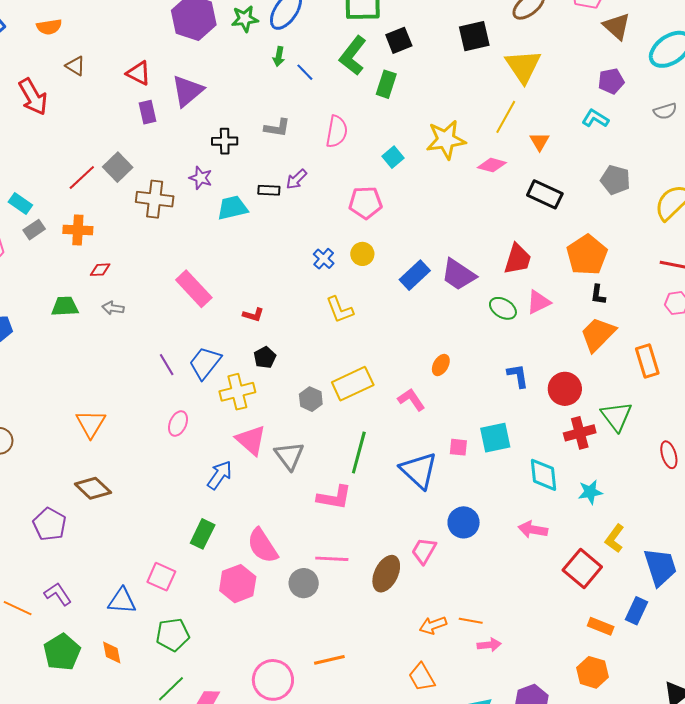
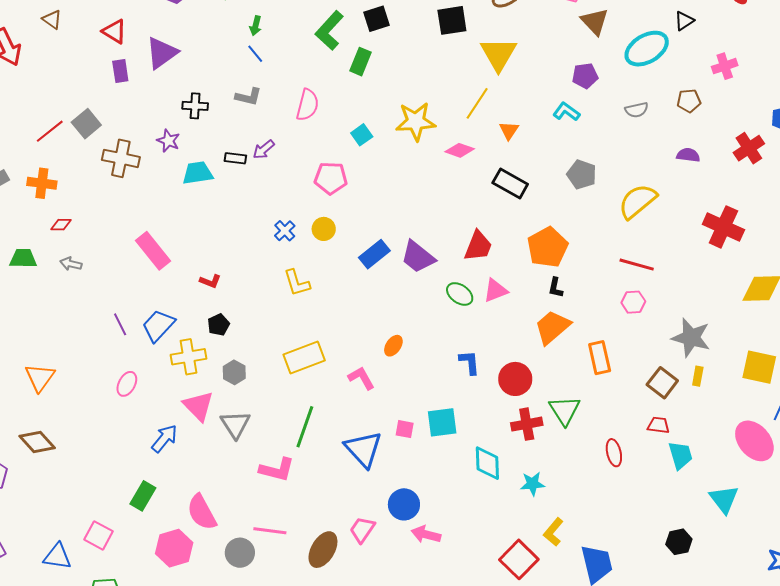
blue line: (305, 72) -> (255, 54), moved
gray hexagon: (311, 399) -> (234, 372), moved
pink arrow: (533, 530) -> (426, 534), moved

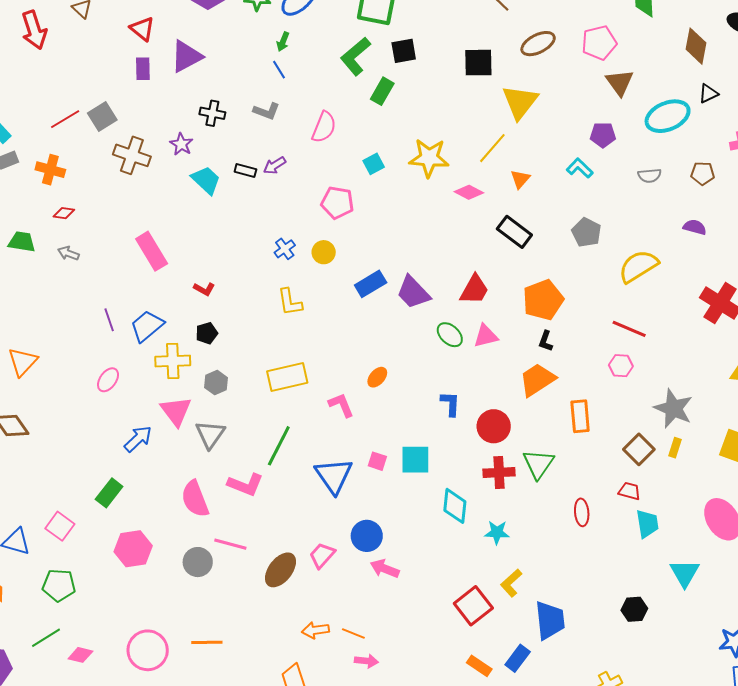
cyan trapezoid: (198, 173) -> (206, 180), turned 44
pink semicircle: (202, 512) -> (195, 499), moved

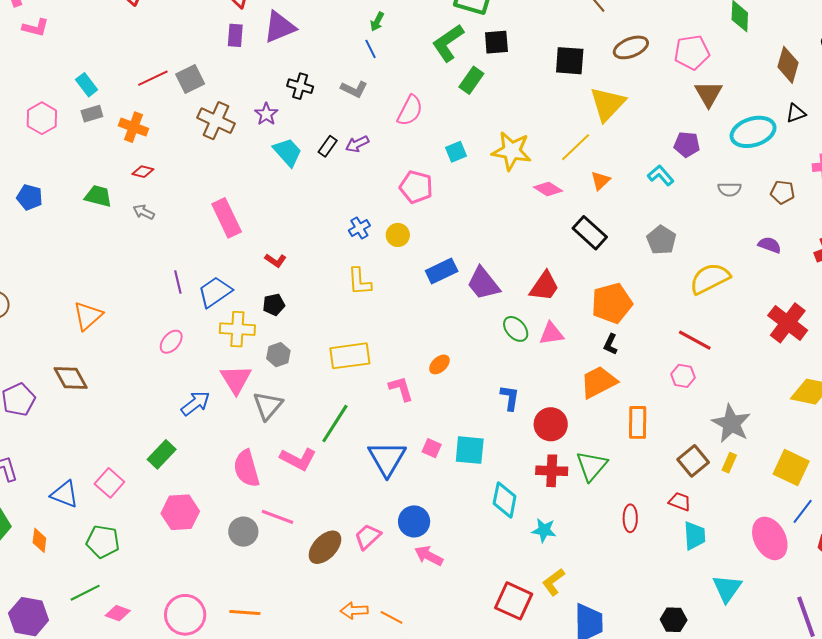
black rectangle: (245, 170) -> (328, 146), turned -75
red square: (473, 606) -> (514, 601), turned -33

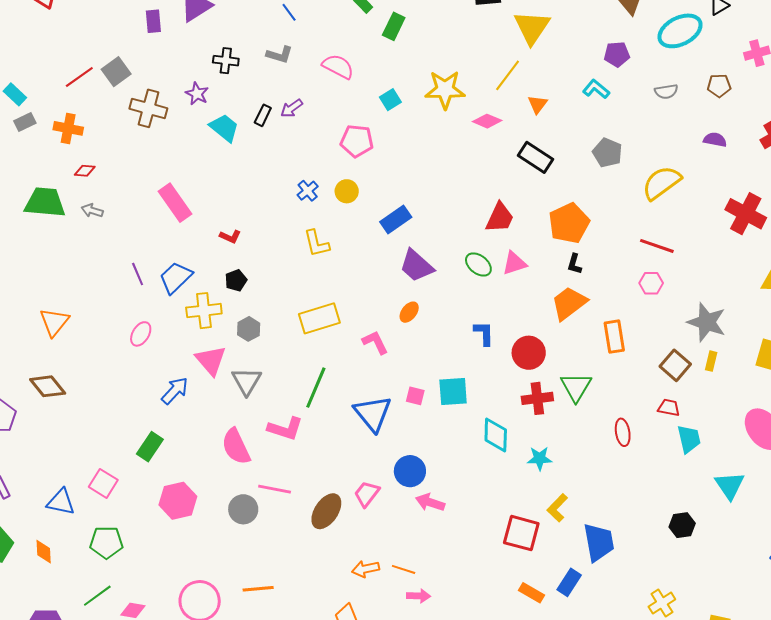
pink semicircle: (410, 111) -> (338, 67), turned -80
green trapezoid: (98, 196) -> (45, 202), size x1.5
purple trapezoid: (483, 283) -> (416, 266), moved

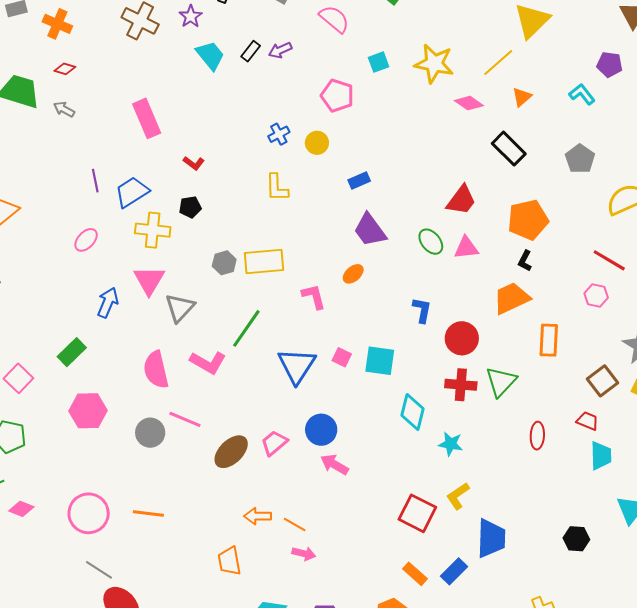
blue rectangle: (396, 219) -> (359, 181), size x0.7
gray hexagon: (249, 329) -> (224, 263), moved
blue arrow: (175, 391) -> (108, 303), turned -32

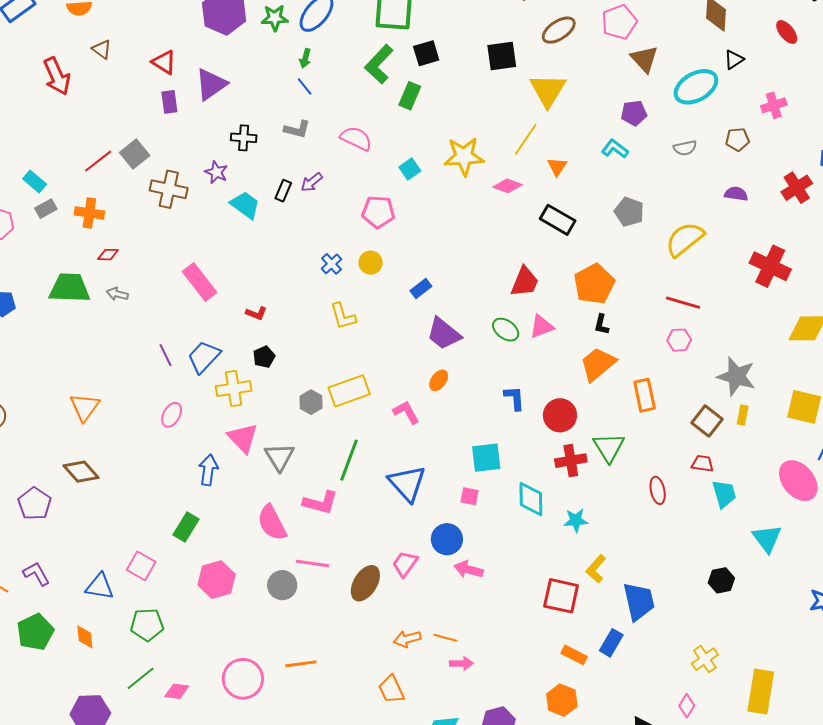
pink square: (342, 357) -> (469, 496), moved

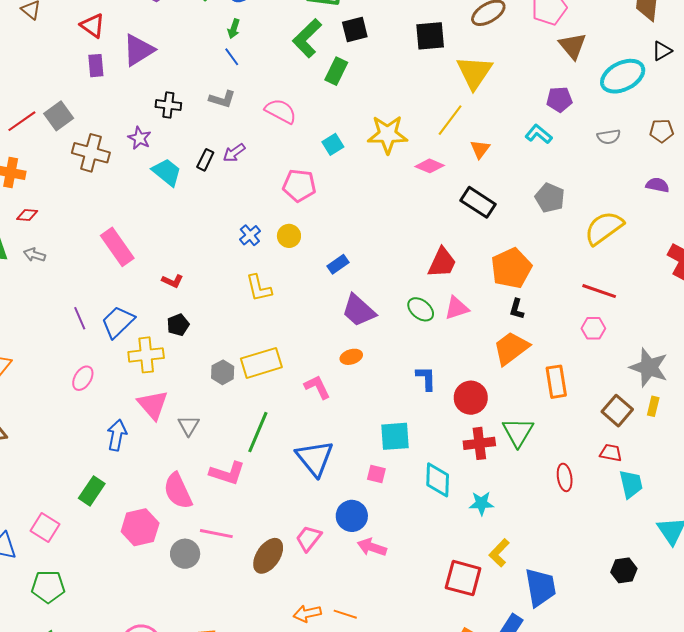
orange ellipse: (439, 380) -> (351, 357), turned 35
gray triangle: (279, 457) -> (189, 426), size x0.7
pink hexagon: (217, 580) -> (140, 527), moved

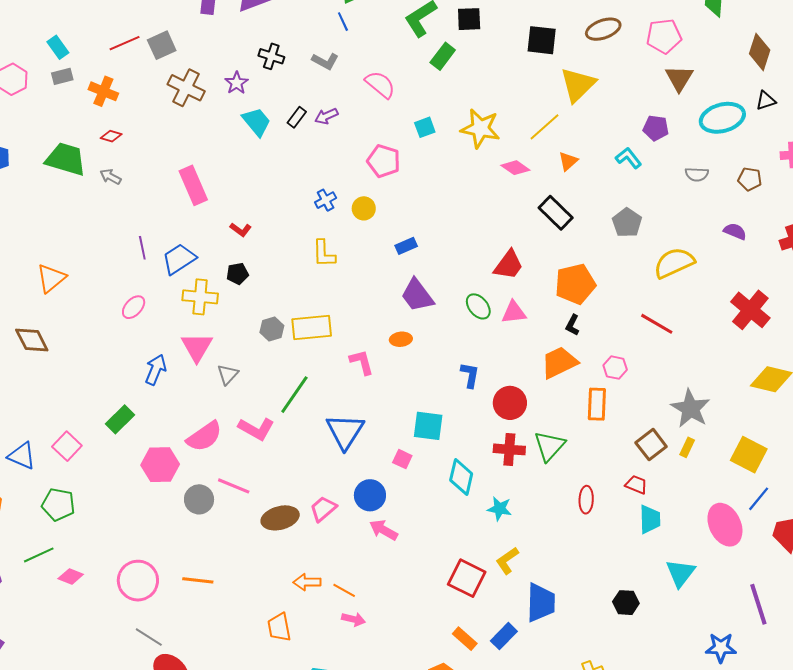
pink hexagon: (593, 328) -> (615, 368), moved
pink semicircle: (178, 491) -> (204, 436), turned -111
brown ellipse: (268, 556) -> (280, 518), turned 30

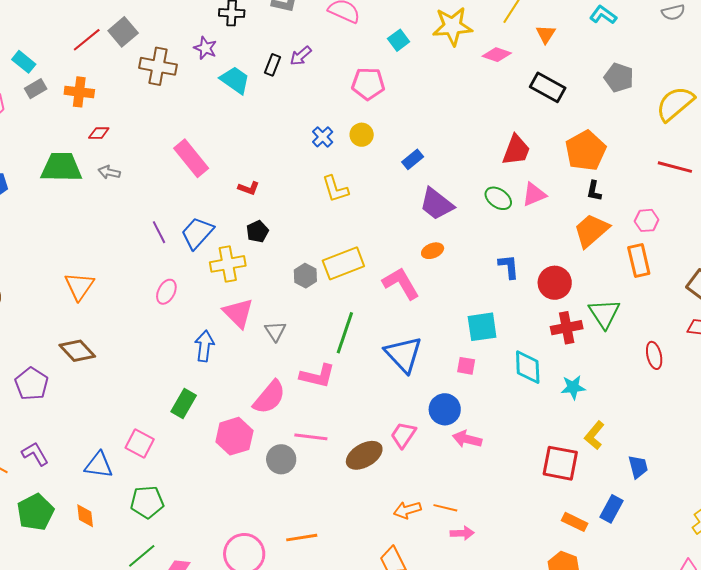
pink L-shape: (362, 362) -> (401, 283), size x1.4
blue trapezoid: (541, 603) -> (638, 467), size x0.6

